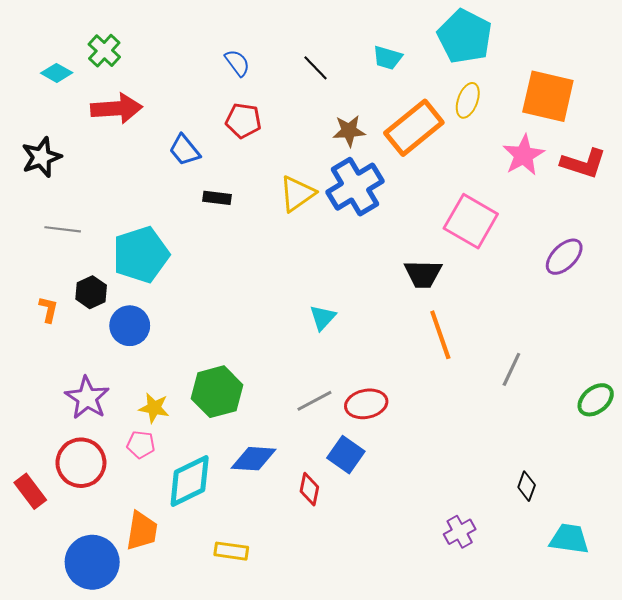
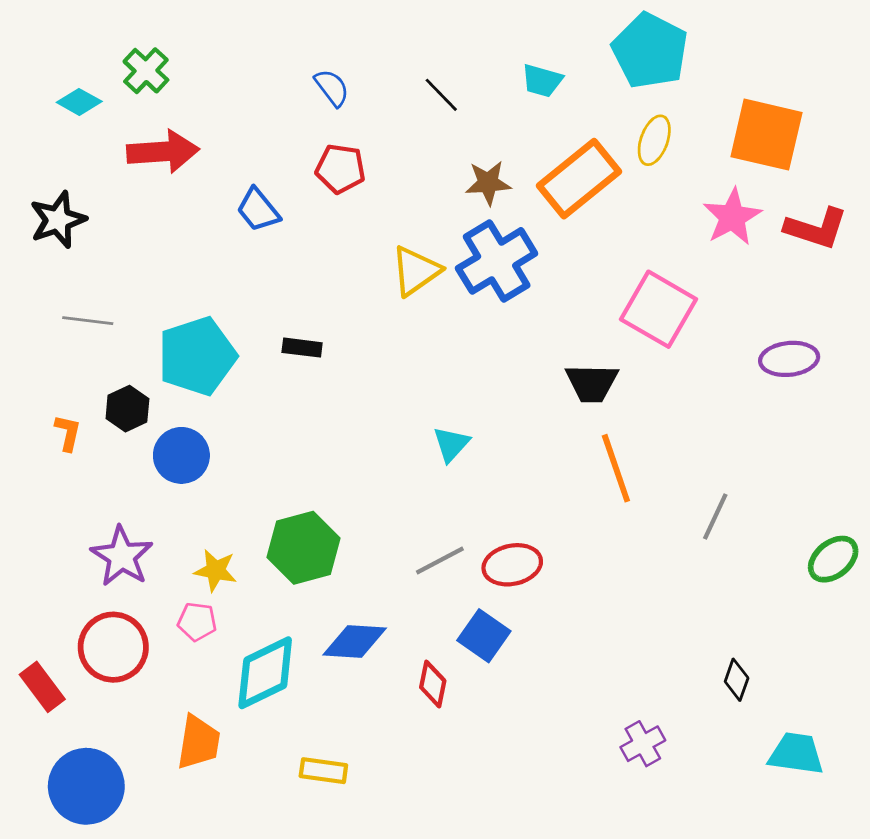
black rectangle: (217, 198) -> (302, 348), moved
purple ellipse: (564, 257) -> (789, 359), turned 39
blue circle: (92, 562) -> (86, 786), moved

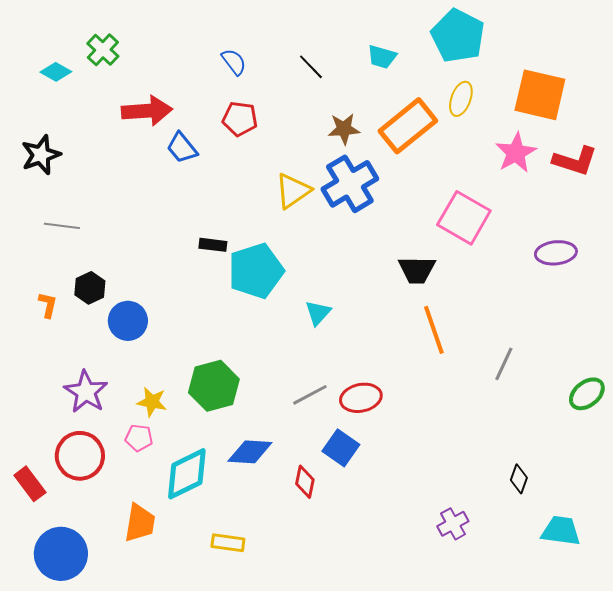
red arrow: (163, 152) -> (147, 111), moved
cyan pentagon: (197, 356) -> (256, 271), moved

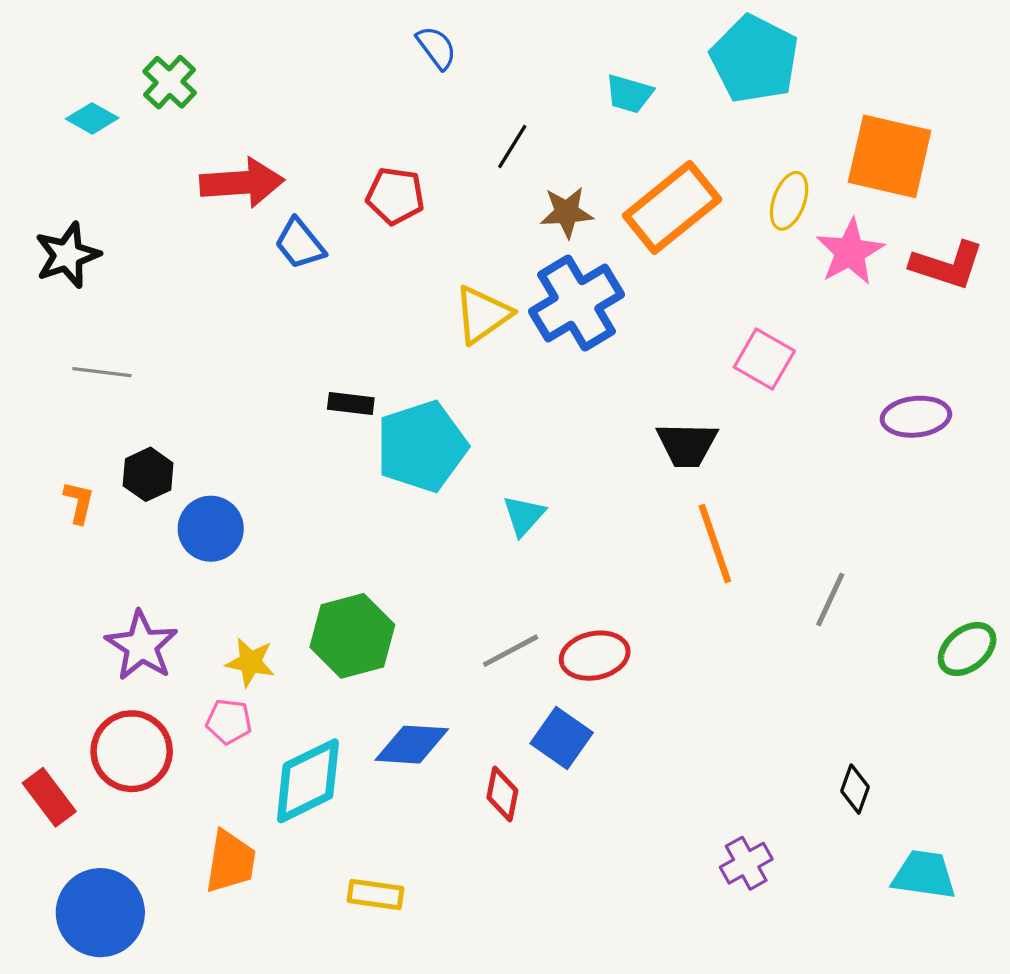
blue semicircle: (234, 62) -> (436, 48), moved
black line: (311, 67) -> (512, 146), moved, turned 76
yellow ellipse: (461, 99) -> (789, 201), moved
pink square: (464, 218) -> (764, 359), size x0.7

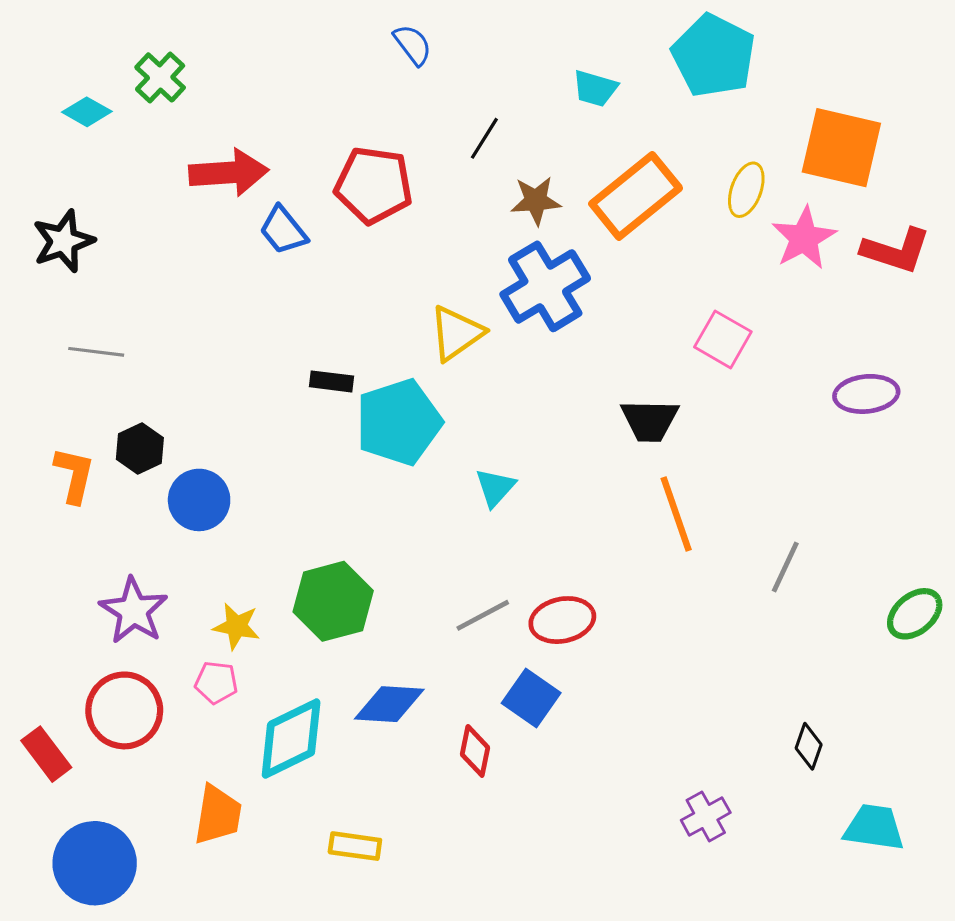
red pentagon: (395, 196) -> (374, 185), size x1.4
yellow triangle: (483, 315) -> (456, 333), moved
orange L-shape: (79, 502) -> (74, 475), size x1.4

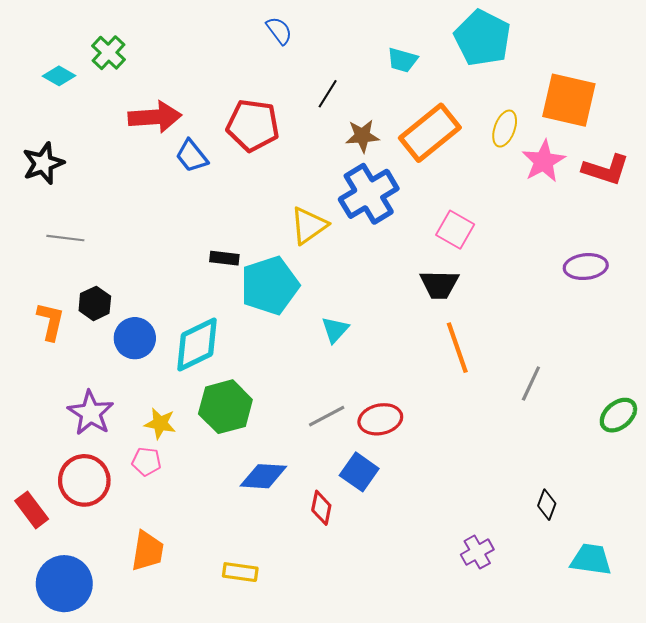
pink square: (723, 339) -> (455, 230), moved
cyan diamond: (291, 739) -> (197, 344), moved

